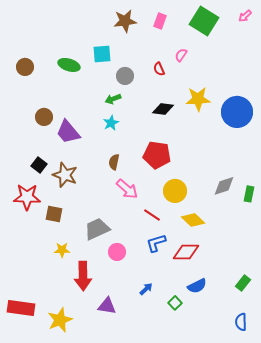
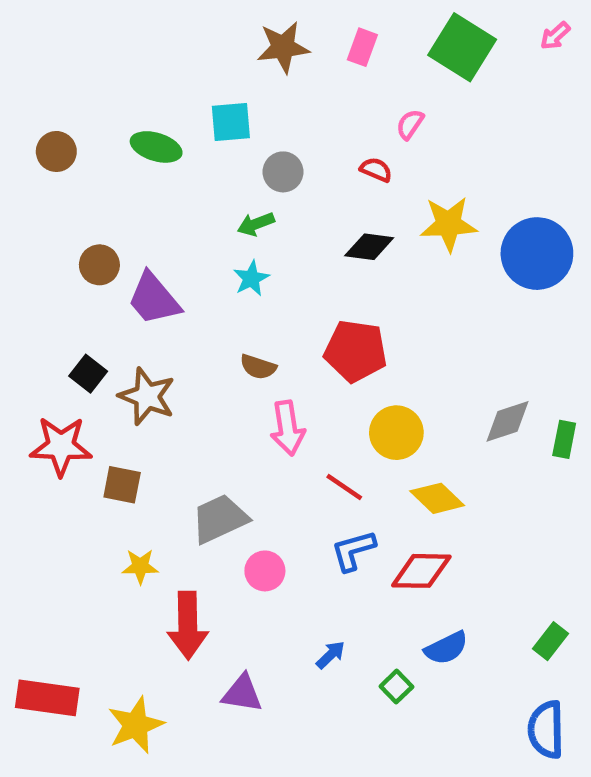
red semicircle: (159, 69) -> (376, 170), moved, turned 136
brown semicircle: (114, 162) -> (258, 367), turned -84
pink arrow: (127, 189) -> (288, 428), turned 40
blue semicircle: (241, 322) -> (546, 730), size x1.4

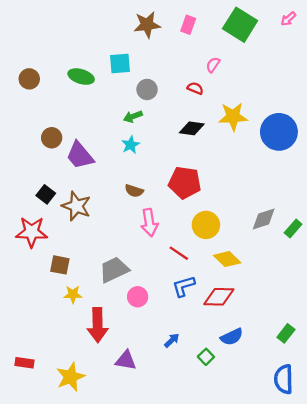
green rectangle: (564, 439) -> (293, 228), turned 30
brown square: (122, 485) -> (60, 265), moved
red rectangle: (47, 698) -> (25, 363), size x0.6

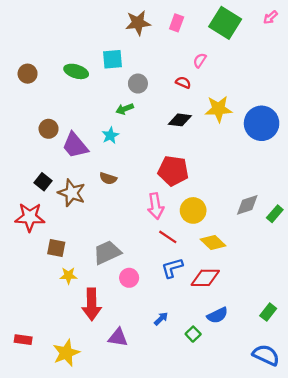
cyan star: (131, 145) -> (110, 135), moved
brown semicircle: (134, 191) -> (108, 178), moved
pink arrow: (149, 223) -> (156, 206), moved
blue semicircle: (284, 379) -> (266, 355), turned 116

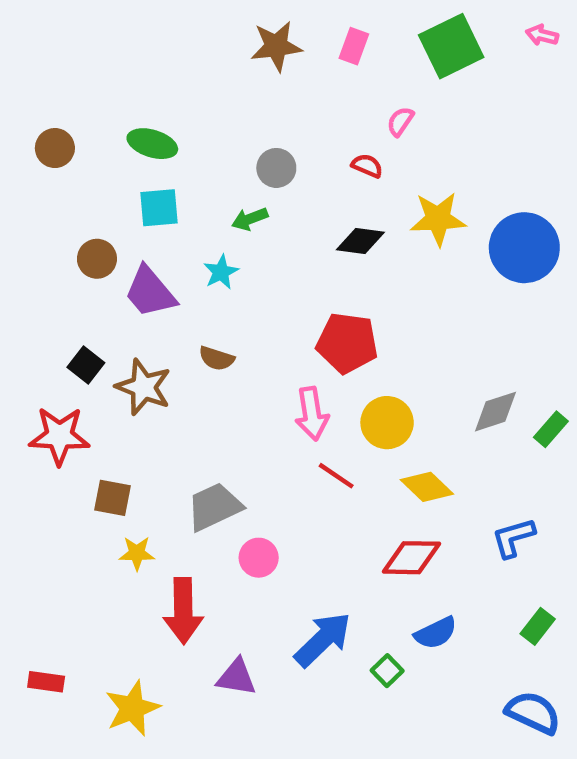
pink arrow: (270, 17) -> (542, 35), turned 56
green square: (225, 23) -> (451, 46), turned 32
cyan square: (113, 59) -> (159, 208), moved
blue L-shape: (172, 268) -> (513, 538), moved
blue arrow: (161, 319) -> (323, 640), size x2.0

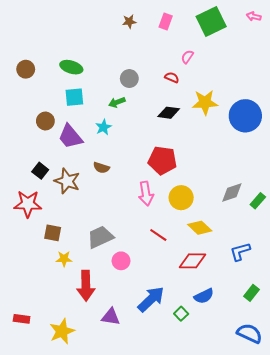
brown star: (276, 46) -> (129, 22), size x0.6
red line: (336, 476) -> (158, 235), moved

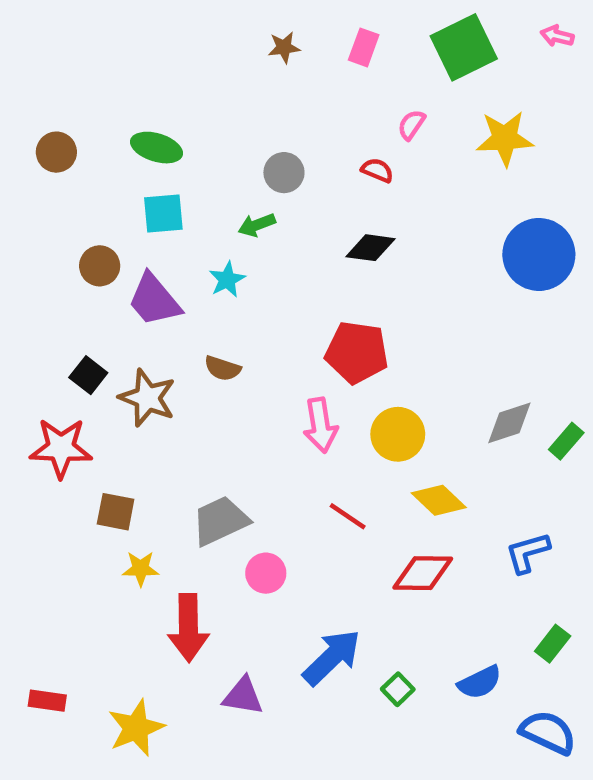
yellow star: (205, 102) -> (505, 138), moved
blue semicircle: (204, 296) -> (480, 682), moved

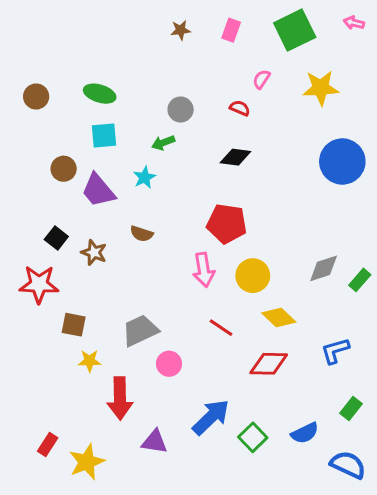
brown star: (147, 398) -> (94, 252), size x0.7
green square: (398, 689) -> (253, 437), size x1.4
red rectangle: (47, 701) -> (48, 445), moved, turned -65

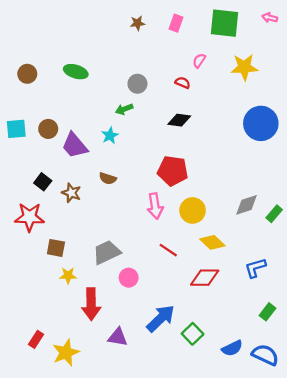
green square: (295, 30) -> (224, 23), turned 32
cyan square: (104, 136) -> (16, 129), moved
blue semicircle: (305, 433) -> (232, 348), moved

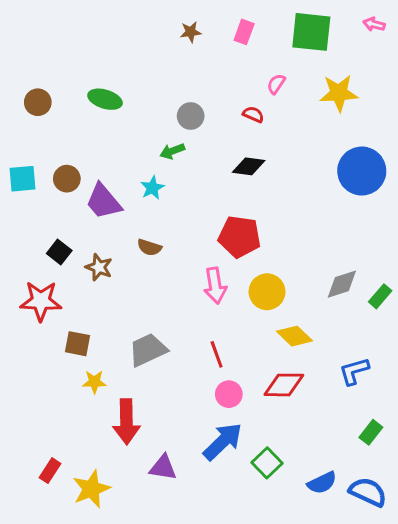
red line: (168, 250) -> (217, 354), moved, turned 36
pink circle: (129, 278) -> (229, 394), moved

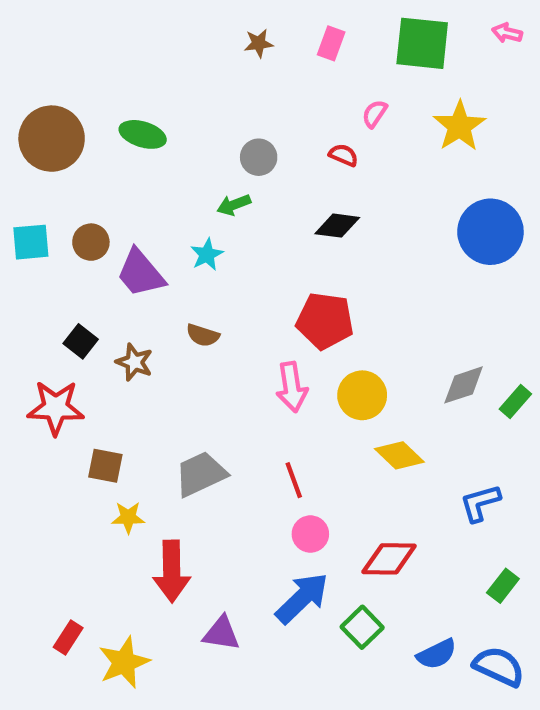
yellow star: (339, 93) -> (459, 126), turned -30
brown circle: (38, 102) -> (52, 139), size x1.8
red diamond: (284, 385) -> (389, 559), moved

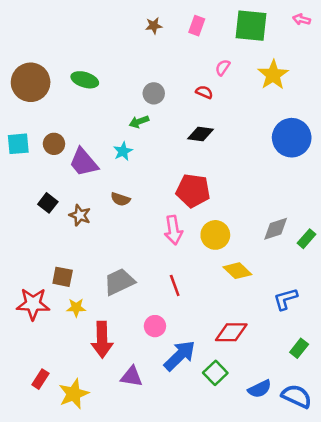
red star: (56, 408) -> (33, 304), moved
pink circle: (310, 534) -> (155, 326), moved

